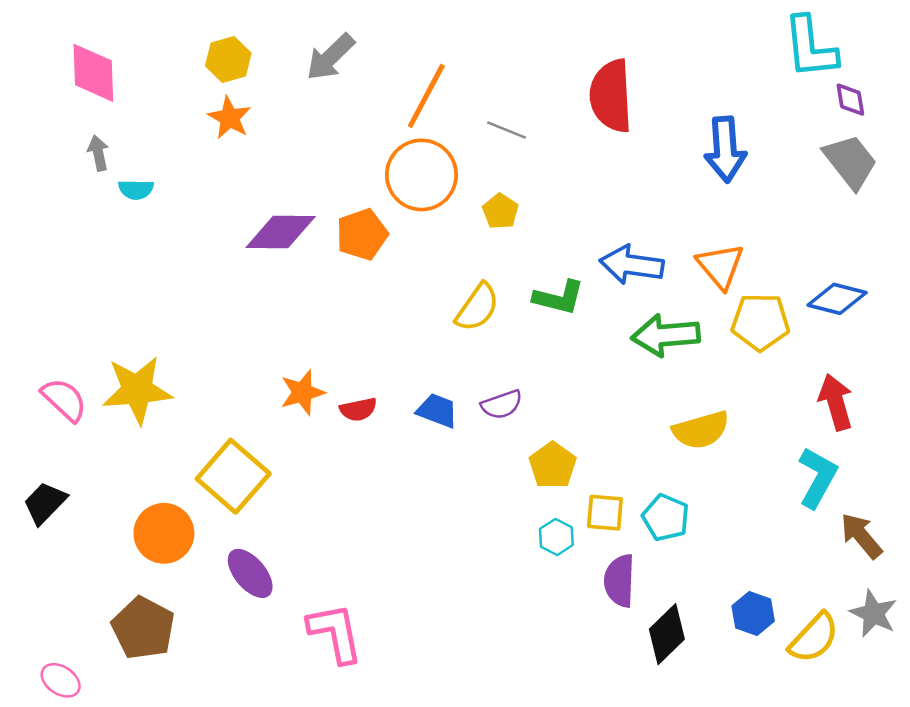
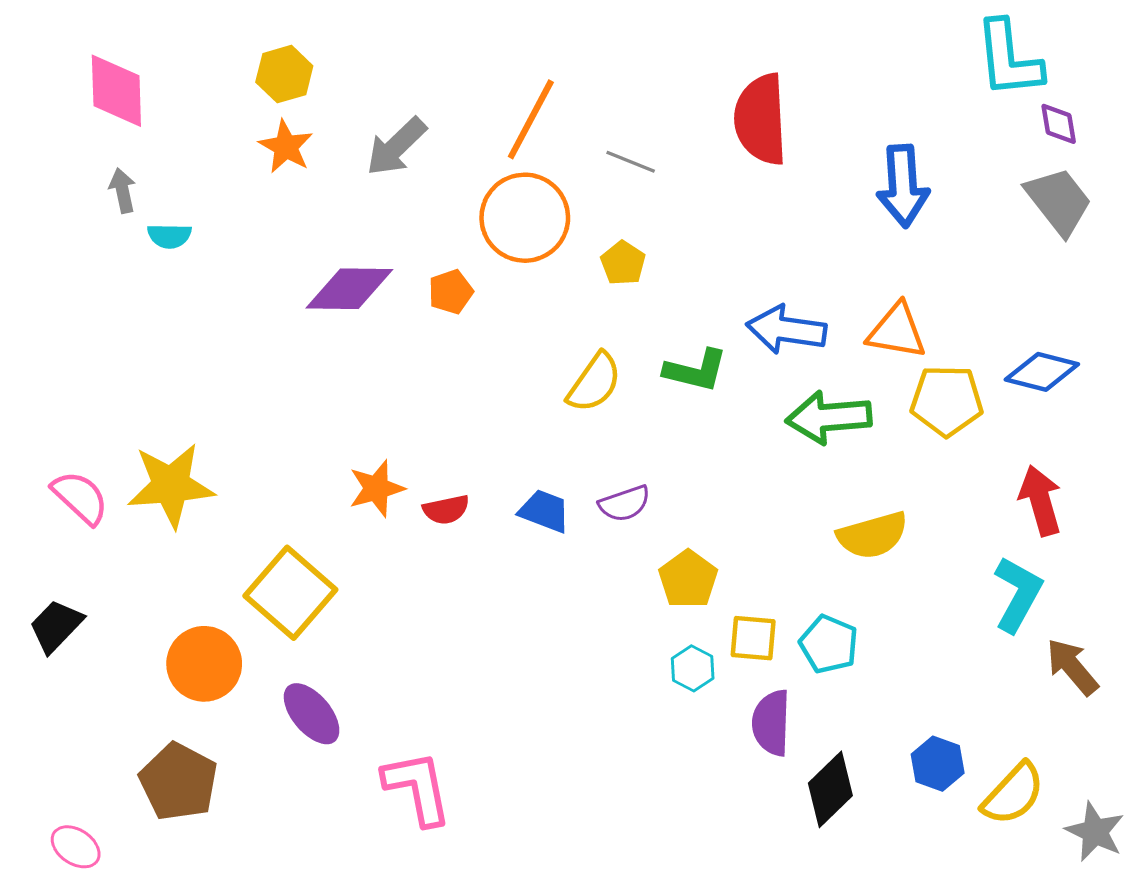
gray arrow: (330, 57) -> (396, 147), moved
orange pentagon: (362, 234) -> (451, 292), size x0.7
orange triangle: (720, 266) -> (897, 331), turned -40
gray star: (873, 614) -> (1095, 832), moved

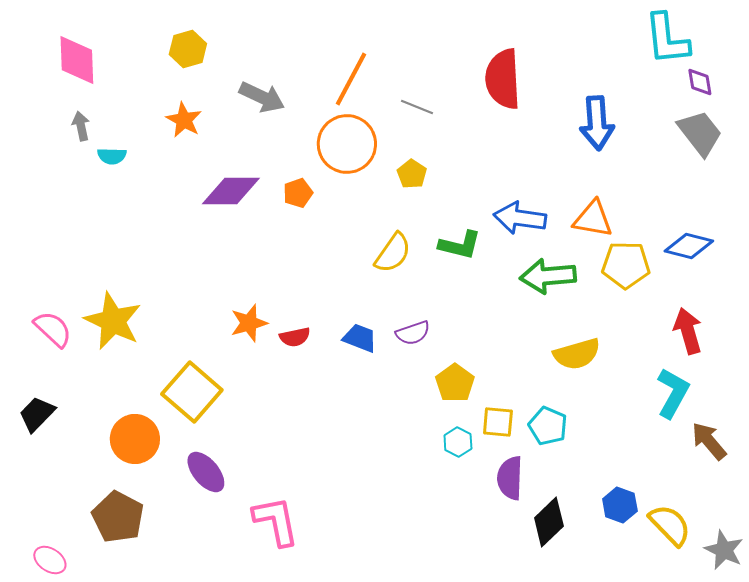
orange star: (286, 147) -> (184, 120), moved
gray arrow: (396, 147) -> (262, 97), turned -111
yellow star: (171, 485) -> (113, 321), turned 30
yellow semicircle: (1013, 794) -> (670, 525), turned -87

